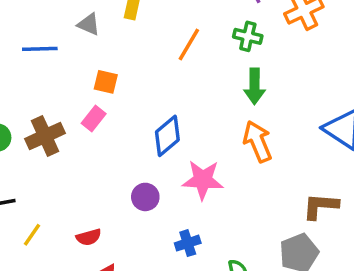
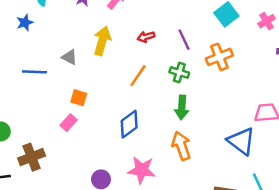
brown cross: (45, 136) -> (32, 157), moved
blue diamond: (167, 136) -> (129, 124), moved

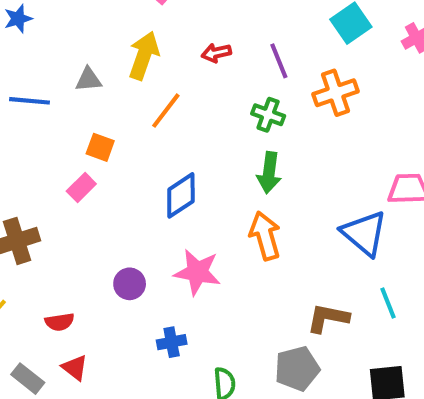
gray triangle: (69, 57) -> (89, 80), turned -35
orange line: (138, 76) -> (166, 111), moved

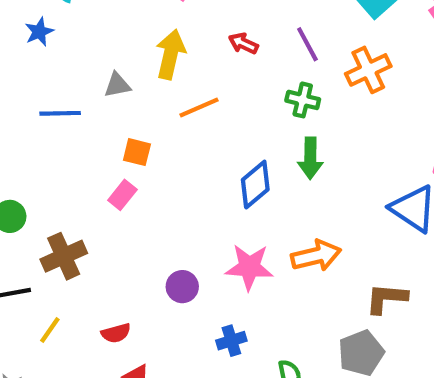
red arrow: (216, 53) -> (243, 43), turned 44
orange line: (166, 111) -> (199, 107), turned 36
blue diamond: (181, 195) -> (255, 185), moved
orange arrow: (265, 236) -> (316, 256), moved, turned 99

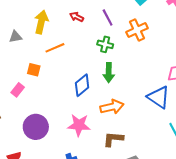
orange square: (137, 152) -> (34, 70), moved
orange arrow: (316, 256) -> (112, 107), moved
purple circle: (182, 287) -> (36, 127), moved, size x1.6
brown L-shape: (386, 298) -> (113, 139), moved

